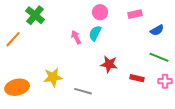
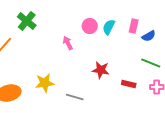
pink circle: (100, 12) -> (90, 26), moved
pink rectangle: (135, 14) -> (134, 26), moved, turned -64
cyan semicircle: (95, 33) -> (109, 27), moved

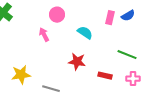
pink circle: (90, 26) -> (57, 15), moved
cyan semicircle: (109, 27) -> (85, 33), moved, turned 98
blue semicircle: (149, 36) -> (128, 16), moved

